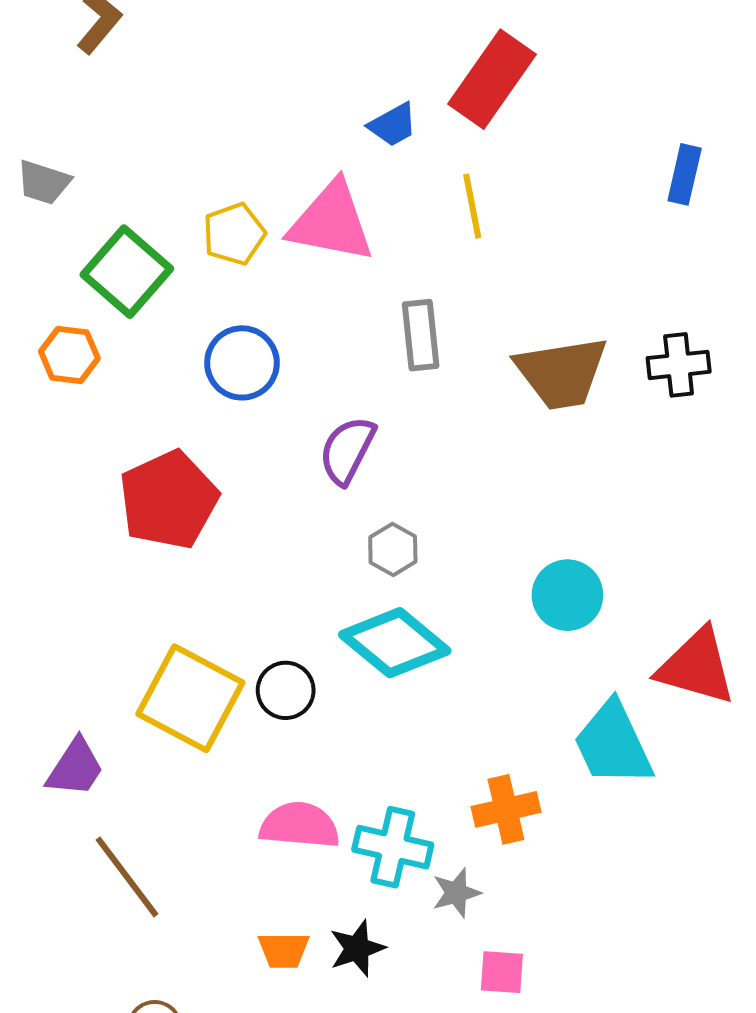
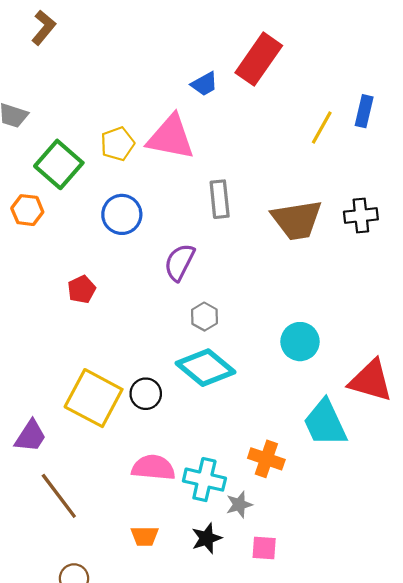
yellow line: (472, 206) -> (322, 127), moved, turned 40
red pentagon: (169, 500) -> (82, 289), size x0.5
orange cross: (506, 809) -> (266, 459), turned 32
black star: (357, 948) -> (207, 538), moved

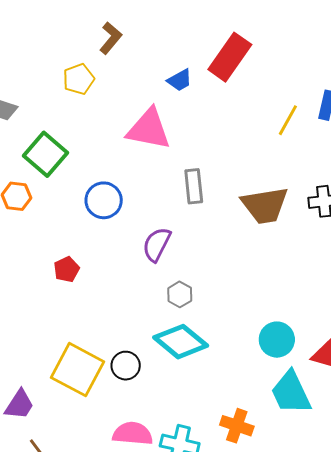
brown L-shape: (44, 28) -> (111, 38), moved
yellow pentagon: (117, 144) -> (79, 79), moved
cyan circle: (300, 342) -> (277, 340), moved

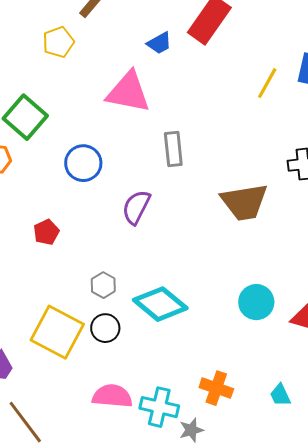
brown trapezoid: (265, 205) -> (244, 202), moved
gray hexagon: (180, 294) -> (103, 285), moved
cyan trapezoid: (291, 393) -> (280, 395), moved, size x0.5

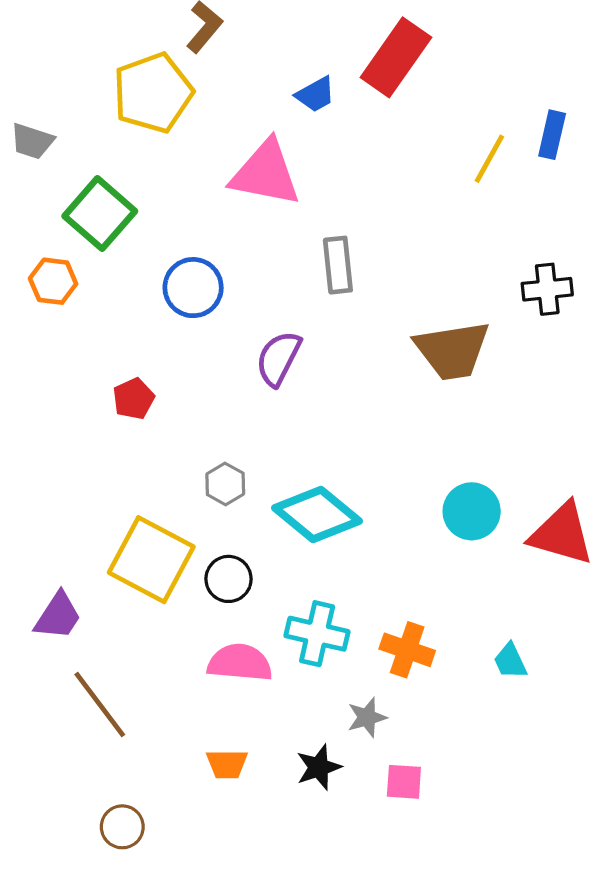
yellow pentagon: (58, 42) -> (153, 93), size x1.6
black circle: (105, 328) -> (229, 579), moved
cyan cross: (159, 407) -> (317, 634), moved

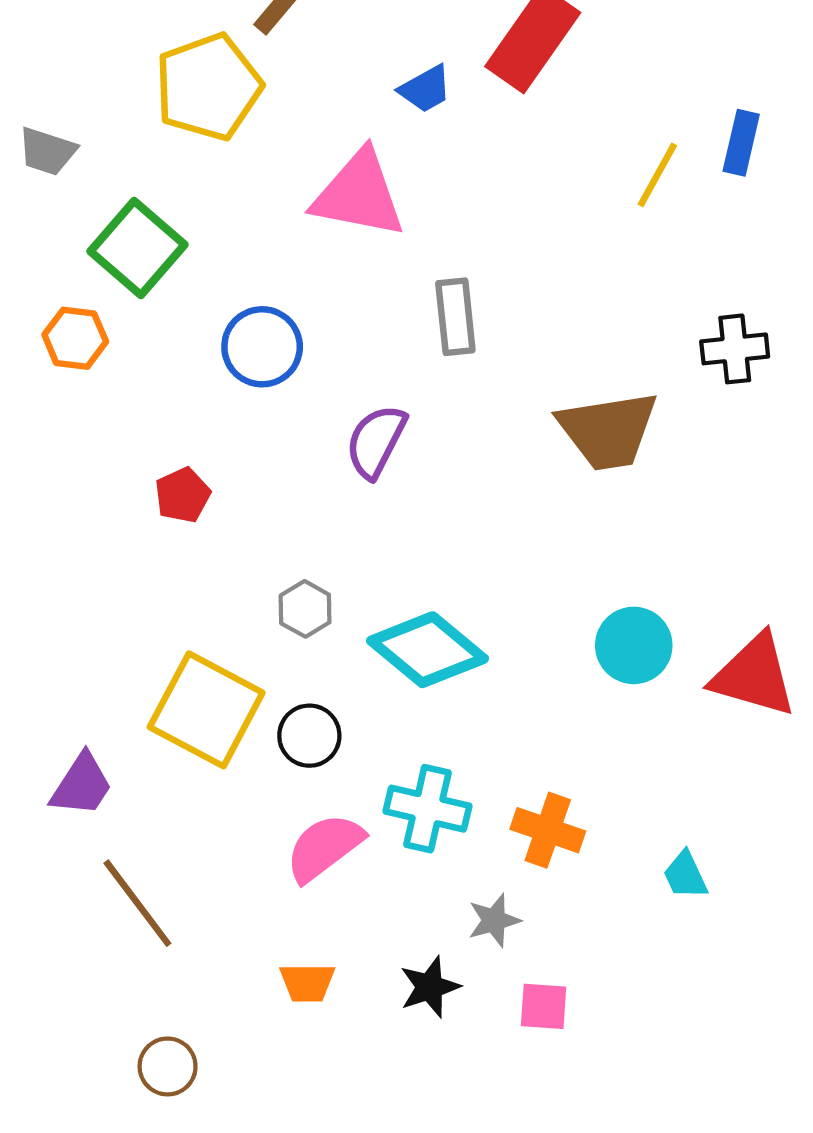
cyan trapezoid: (510, 661) -> (685, 875), moved
pink semicircle: (240, 663) -> (324, 847), turned -42

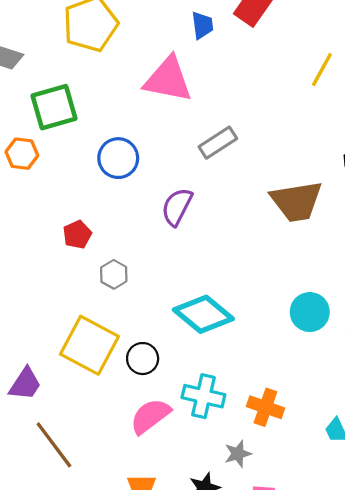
blue trapezoid: (425, 89) -> (202, 25), turned -68
green square: (137, 248) -> (54, 107), turned 33
gray rectangle: (455, 317) -> (218, 143), turned 63
gray hexagon: (305, 609) -> (114, 274), moved

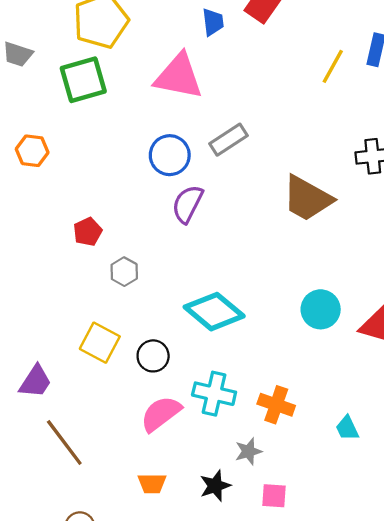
green square: (54, 107) -> (83, 80), moved
blue circle: (118, 158) -> (170, 155), moved
brown trapezoid: (296, 201) -> (307, 198), turned 38
yellow square: (89, 345) -> (100, 343), size x0.7

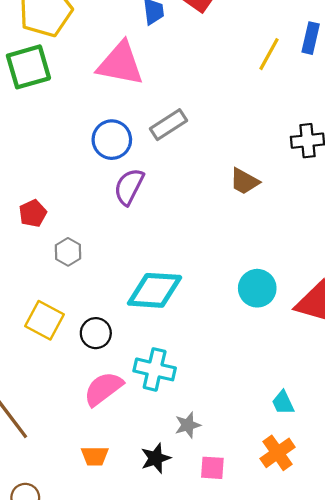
brown trapezoid: (307, 198) -> (244, 181), size x0.6
cyan diamond: (214, 312) -> (155, 290), turned -36
orange cross: (276, 405) -> (278, 453), moved, turned 36

